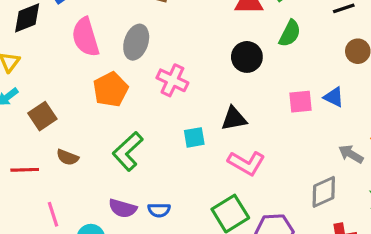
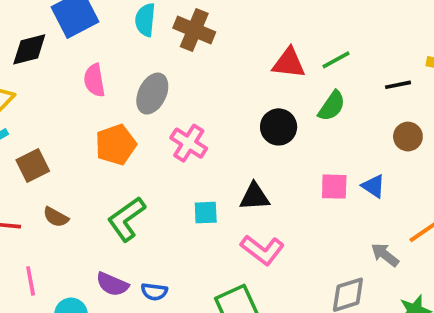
pink semicircle: (86, 37) -> (94, 80), size x0.7

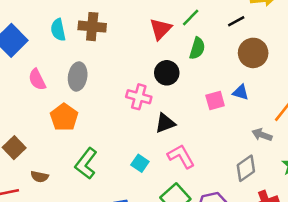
red triangle: (289, 63) -> (161, 29), turned -35
brown circle: (408, 137) -> (253, 53), size x1.5
pink cross: (189, 143) -> (139, 97), moved
cyan square: (206, 213) -> (140, 163), moved, turned -36
pink L-shape: (262, 250) -> (181, 156), turned -140

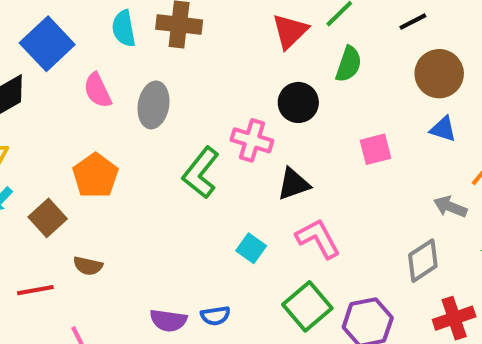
pink semicircle: (37, 80) -> (98, 90), moved
blue triangle: (241, 92) -> (443, 129), moved
orange pentagon: (64, 117) -> (95, 176), moved
green L-shape: (86, 164) -> (201, 173), moved

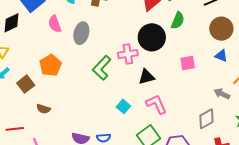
black circle: (298, 102) -> (152, 37), size x1.4
pink cross: (252, 140) -> (128, 54), turned -30
red line: (35, 290) -> (15, 129), moved

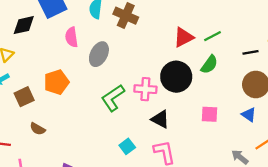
black triangle: (146, 77) -> (160, 119), turned 30

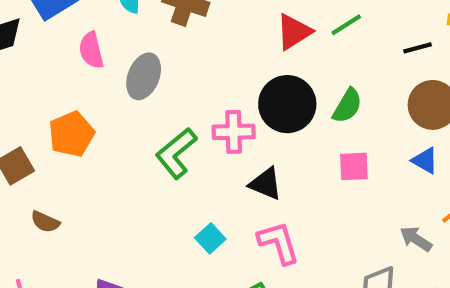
green semicircle: (209, 64) -> (347, 106), moved

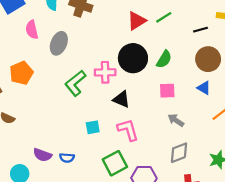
cyan square: (210, 238) -> (93, 127), turned 32
gray arrow: (416, 239) -> (176, 120), moved

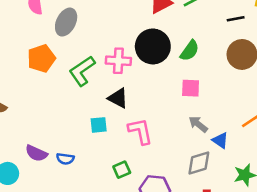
orange pentagon: (21, 73) -> (41, 58), moved
blue triangle: (204, 88) -> (220, 140), moved
black triangle: (122, 99) -> (118, 98), moved
green square: (115, 163) -> (122, 170), size x0.6

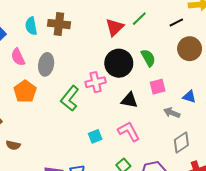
green semicircle: (190, 51) -> (148, 58), turned -48
orange pentagon: (41, 58) -> (25, 91), moved
black triangle: (118, 98) -> (129, 100), moved
blue triangle: (220, 140) -> (189, 97), moved

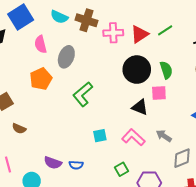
cyan semicircle: (31, 26) -> (59, 17), turned -66
pink cross: (96, 82) -> (113, 33), moved
pink square: (158, 87) -> (159, 93), moved
gray arrow: (172, 113) -> (164, 136), moved
pink L-shape: (129, 131) -> (133, 137), turned -30

